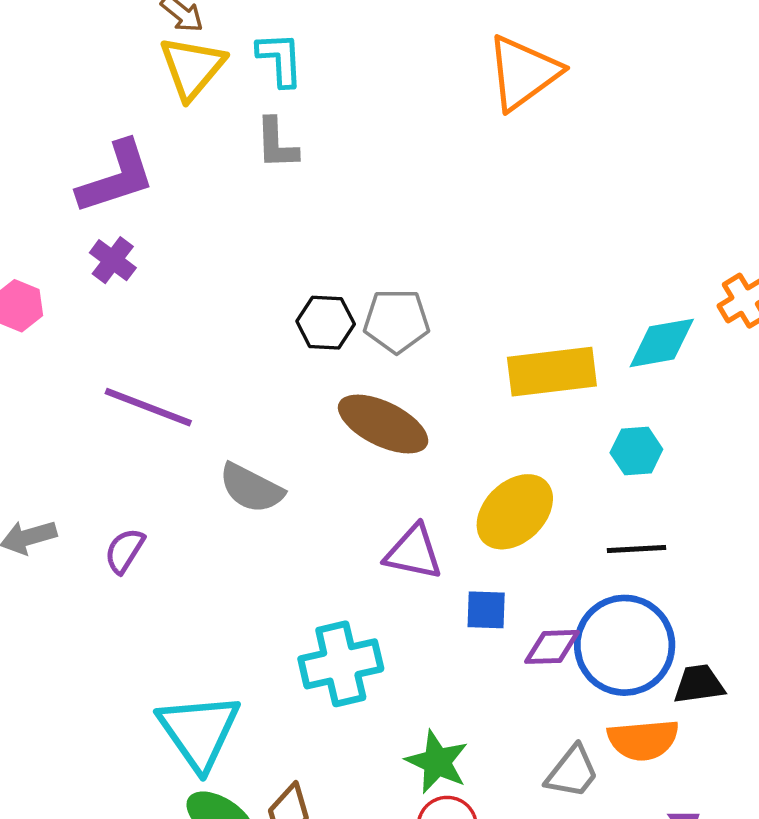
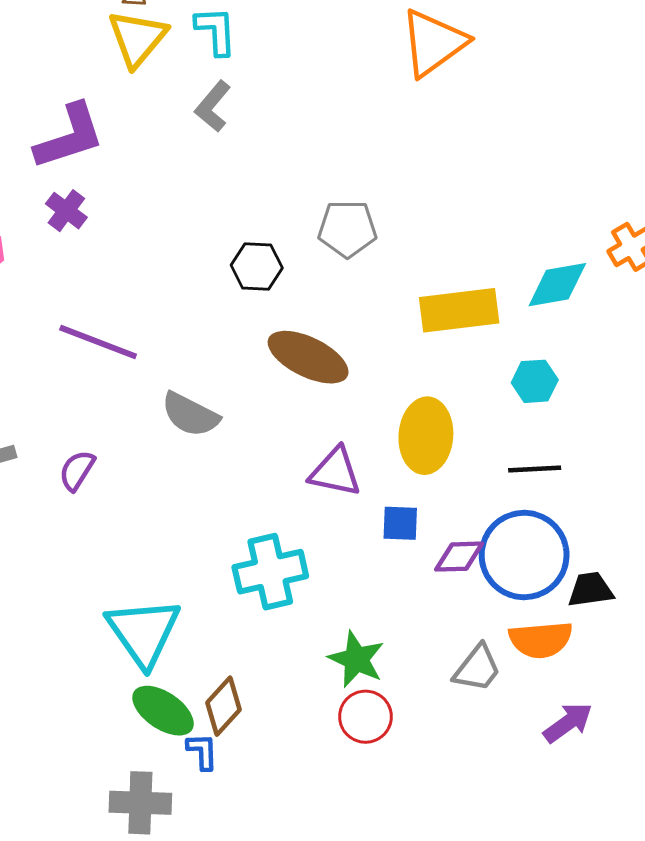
gray L-shape: (277, 144) -> (213, 106), turned 42
gray pentagon: (397, 321) -> (347, 229), moved
yellow ellipse: (515, 512) -> (426, 436), turned -42

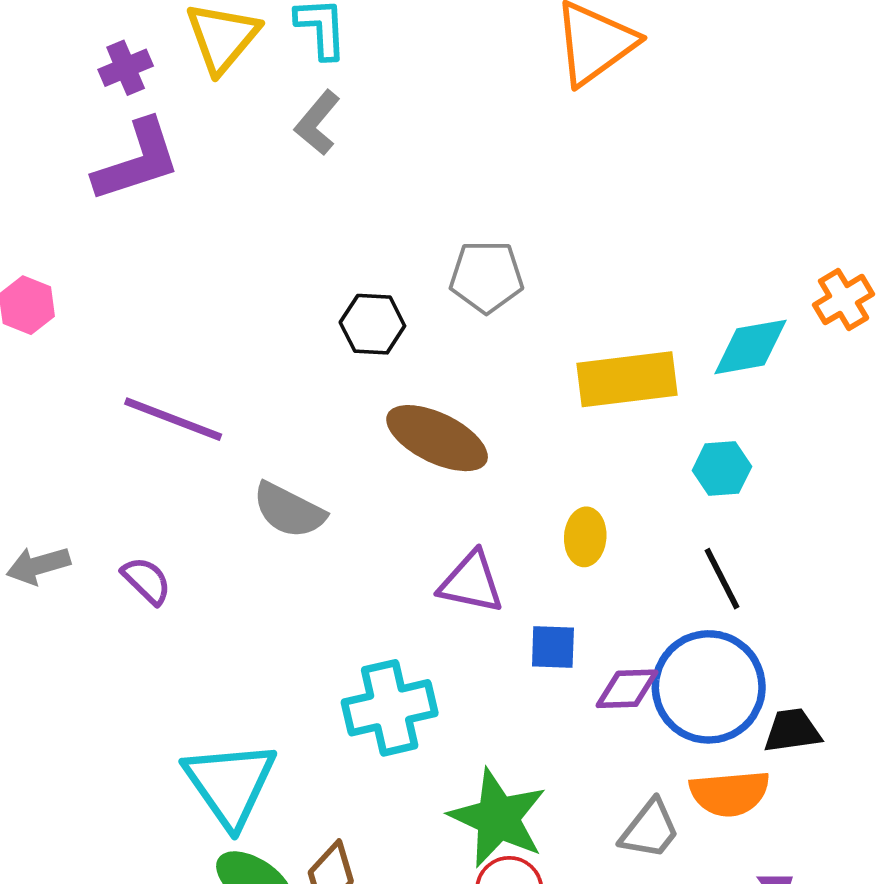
purple cross: (66, 211) -> (126, 68), moved, turned 30
yellow ellipse: (426, 436) -> (585, 537), size x0.6
black line: (535, 469) -> (722, 579), turned 66
purple semicircle: (77, 470) -> (146, 581), turned 102
green star: (356, 659) -> (498, 818), size x1.4

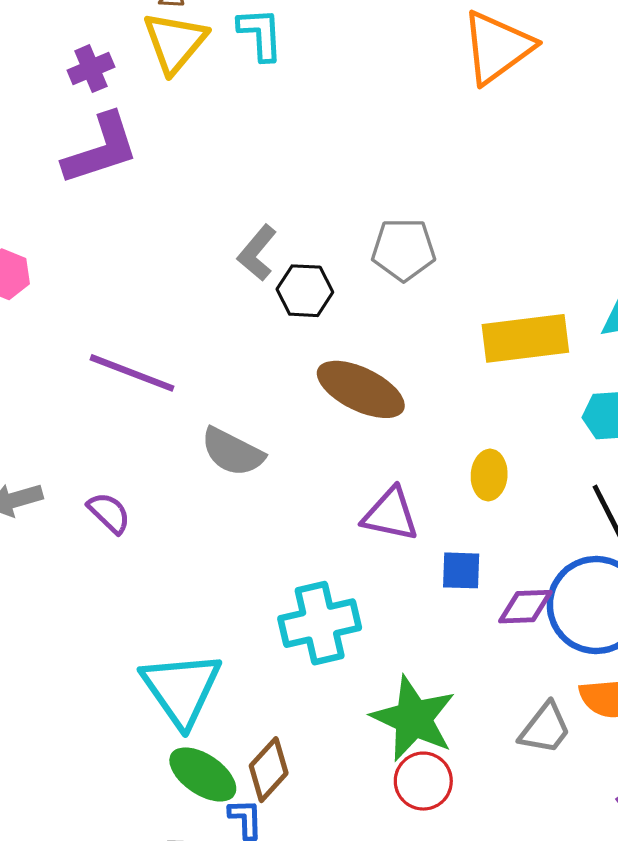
gray L-shape: (317, 123) -> (257, 253), moved

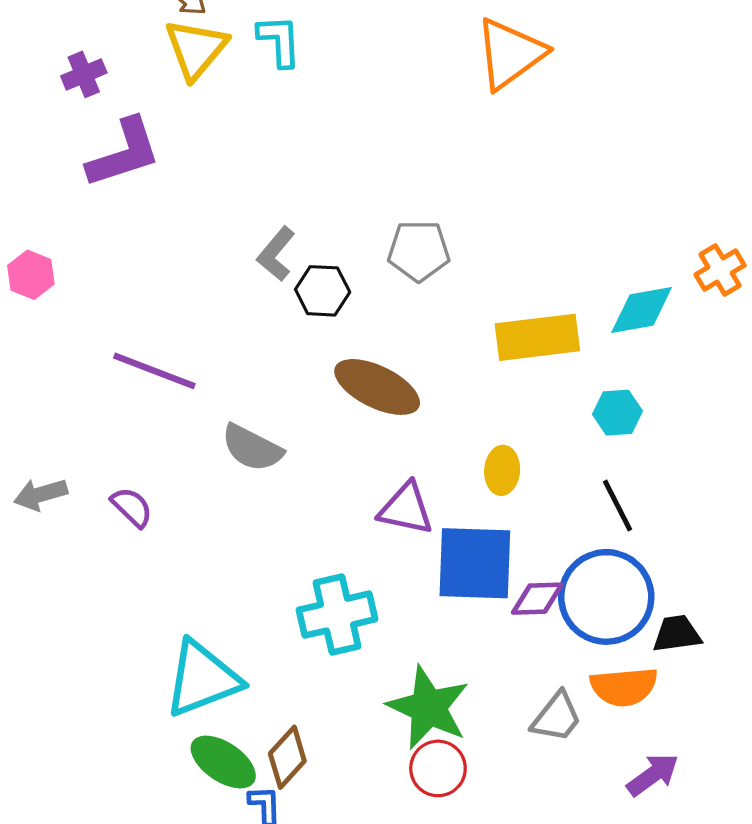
purple cross: (91, 69) -> (84, 74), moved
blue square: (461, 570) -> (475, 563), size x2.0
cyan triangle: (181, 689) -> (202, 679), turned 44

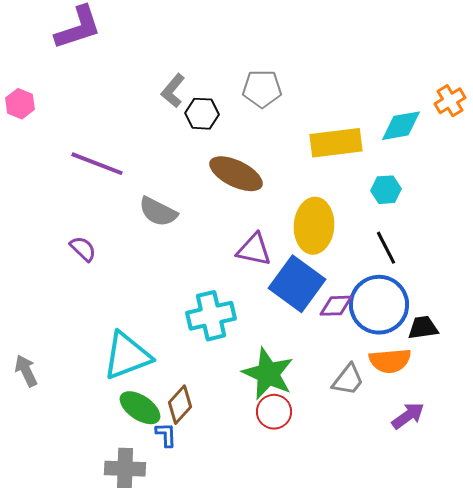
yellow ellipse: (502, 470) -> (314, 226), size x1.8
gray arrow: (41, 494) -> (26, 371), moved, turned 80
blue square: (475, 563) -> (297, 284), turned 34

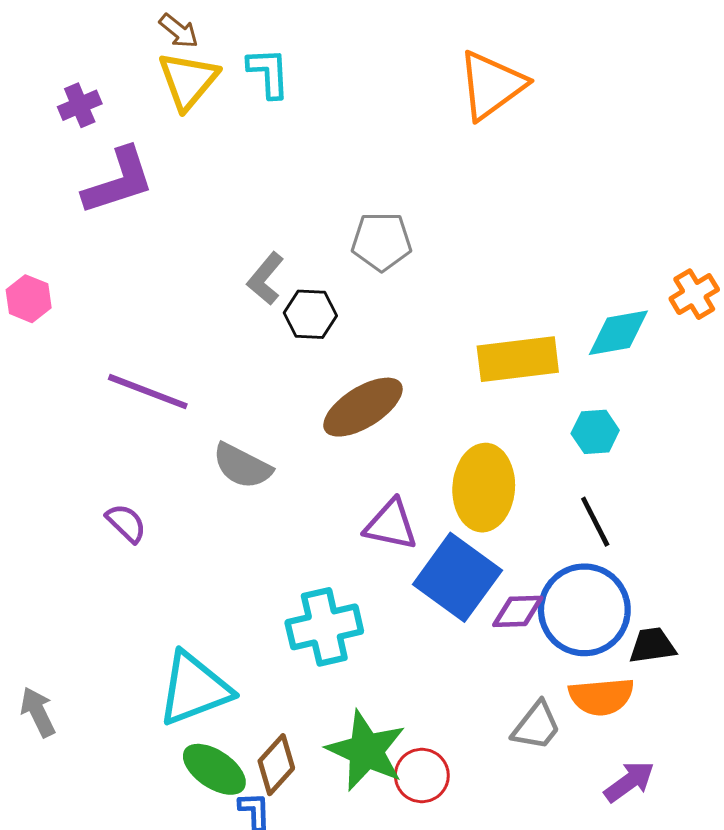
gray pentagon: (262, 89) -> (382, 241), moved
brown ellipse: (236, 174) -> (363, 407), turned -58
green star: (268, 374) -> (366, 751), moved

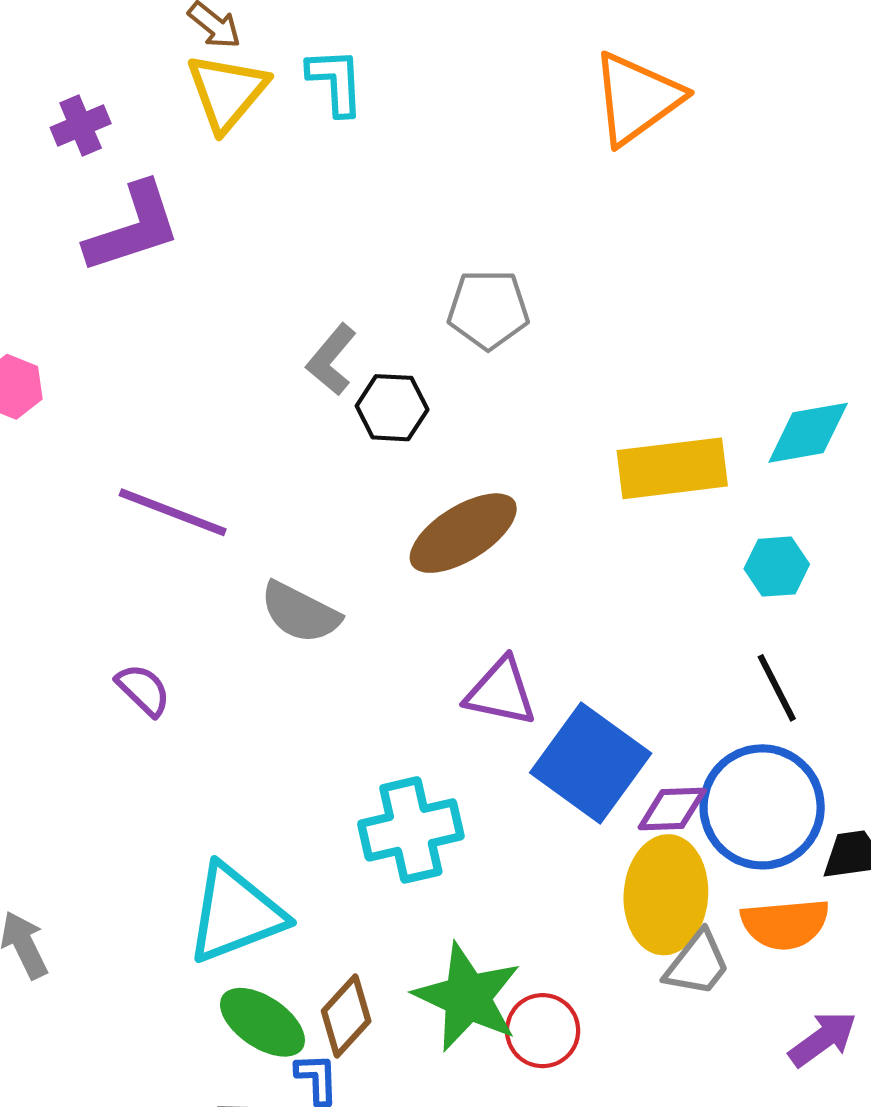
yellow ellipse: (484, 488) -> (666, 895), moved

